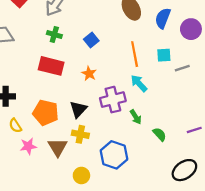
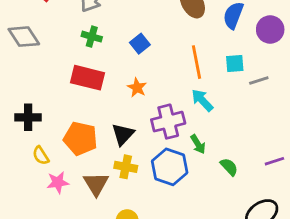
blue hexagon: (114, 155) -> (170, 167), moved

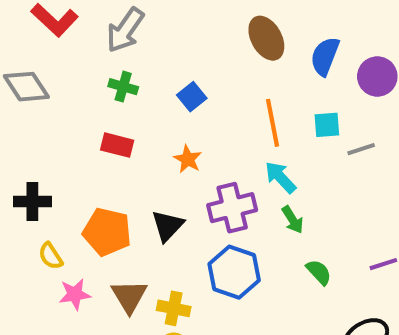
red rectangle: (87, 78) -> (117, 145), size x0.7
green arrow: (198, 144) -> (293, 220), moved
yellow cross: (126, 167) -> (174, 308), moved

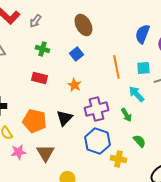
gray arrow: (125, 30) -> (35, 21), moved, size x0.6
brown ellipse: (266, 38) -> (83, 25), moved
cyan arrow: (280, 177) -> (136, 94), moved
yellow cross: (174, 308) -> (118, 159), moved

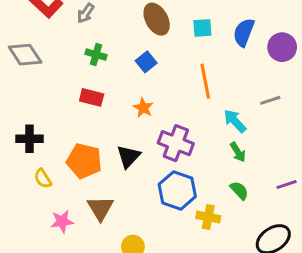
cyan square: (143, 68) -> (202, 28), moved
purple cross: (96, 109) -> (176, 143), turned 35
green arrow: (126, 115) -> (238, 152), moved
pink star: (18, 152) -> (62, 221), moved

